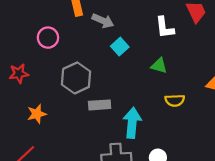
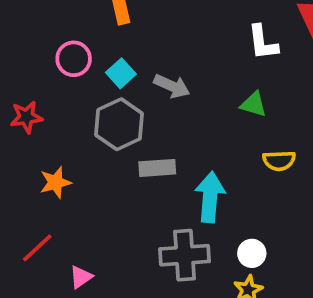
gray arrow: (103, 21) -> (172, 86), moved
cyan square: (120, 47) -> (121, 73), moved

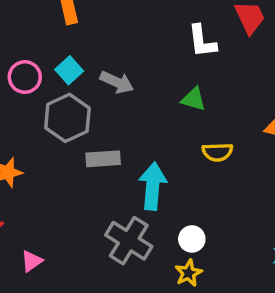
pink circle: (74, 59) -> (25, 77), moved
gray cross: (185, 255) -> (129, 241), turned 36

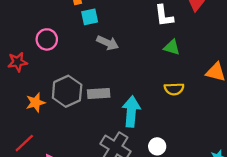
cyan square: (69, 70) -> (90, 17), moved, turned 30
green triangle: (194, 99) -> (172, 47), moved
gray hexagon: (67, 118) -> (67, 91), moved

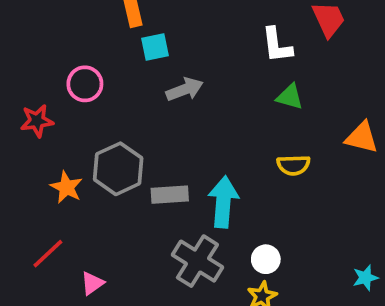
gray arrow: (108, 43) -> (185, 89), turned -45
gray rectangle: (99, 93) -> (170, 195), moved
orange star: (36, 102) -> (66, 187), turned -30

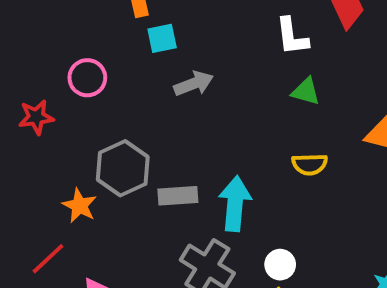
orange star: (66, 187) -> (79, 206), moved

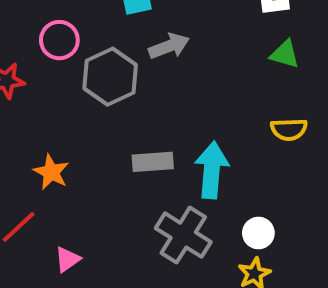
gray hexagon: (123, 168) -> (110, 77), moved

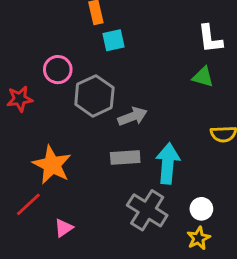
gray arrow: (169, 46) -> (133, 116), moved
green triangle: (285, 54) -> (203, 77), moved
orange star: (51, 172) -> (52, 165), size x1.5

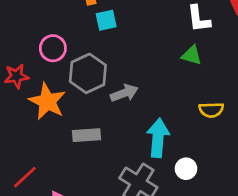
gray rectangle: (125, 158) -> (87, 135), moved
orange star: (52, 165) -> (47, 101), moved
white circle: (201, 209) -> (186, 169), moved

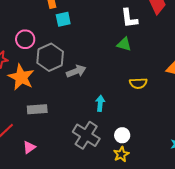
gray rectangle: (87, 135) -> (37, 109), moved
cyan arrow: (158, 138) -> (100, 103), size x0.6
white circle: (186, 169) -> (122, 135), moved

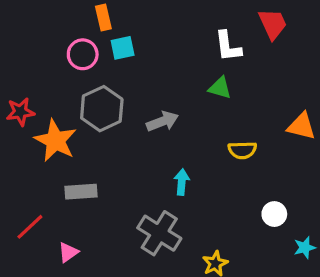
pink circle: (25, 39) -> (83, 54), moved
gray arrow: (76, 71) -> (162, 121), moved
white circle: (122, 135) -> (274, 214), moved

